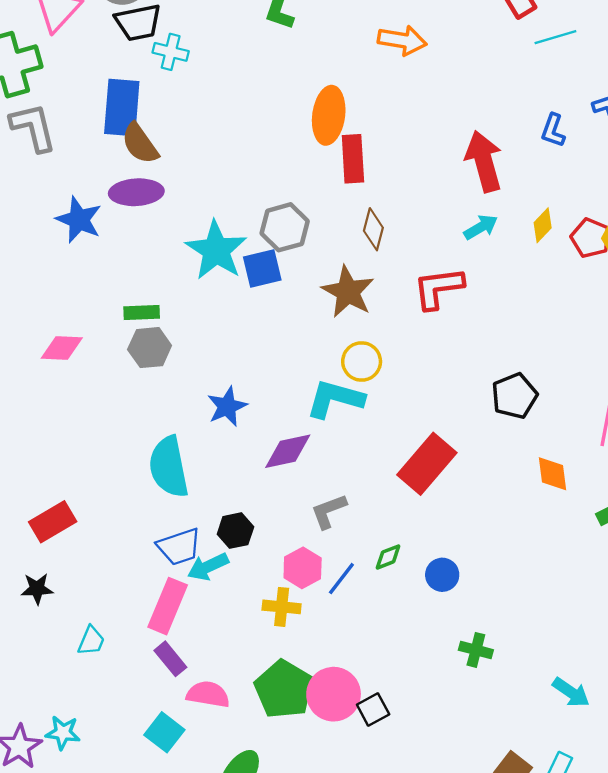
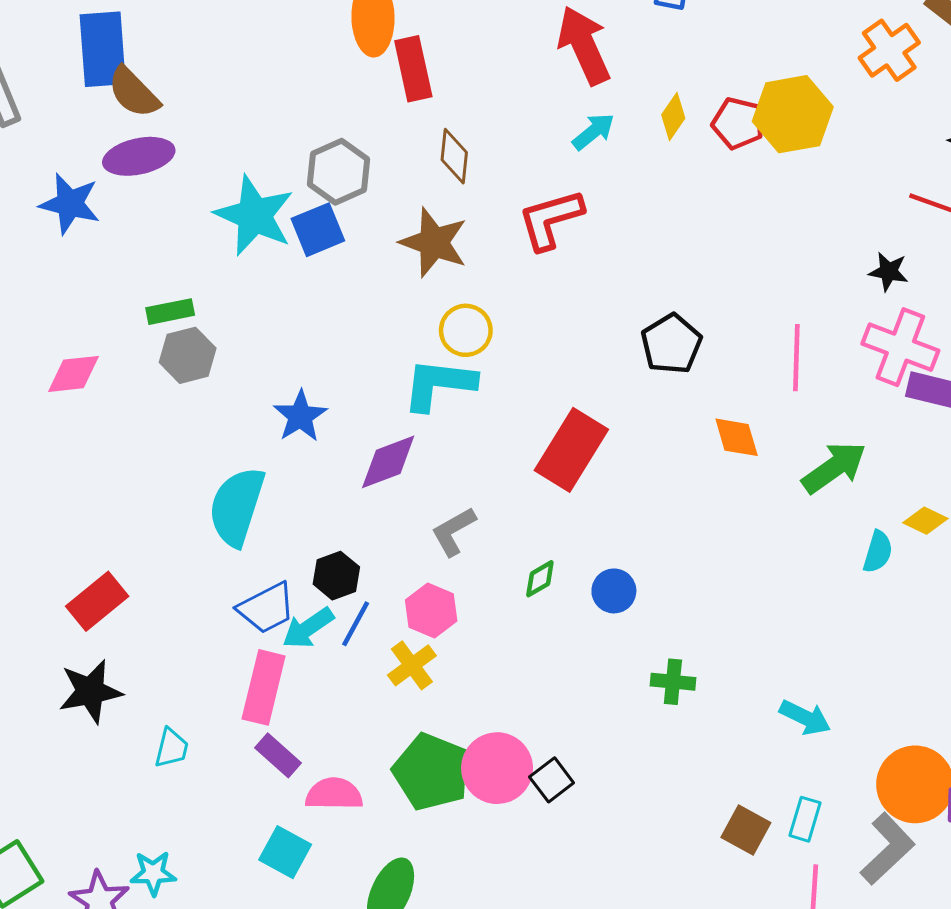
cyan semicircle: (169, 467) -> (237, 507), turned 38
blue line: (341, 579) -> (356, 624), moved
black star: (37, 589) -> (90, 691), size x1.5
yellow cross: (282, 607) -> (412, 665), turned -33

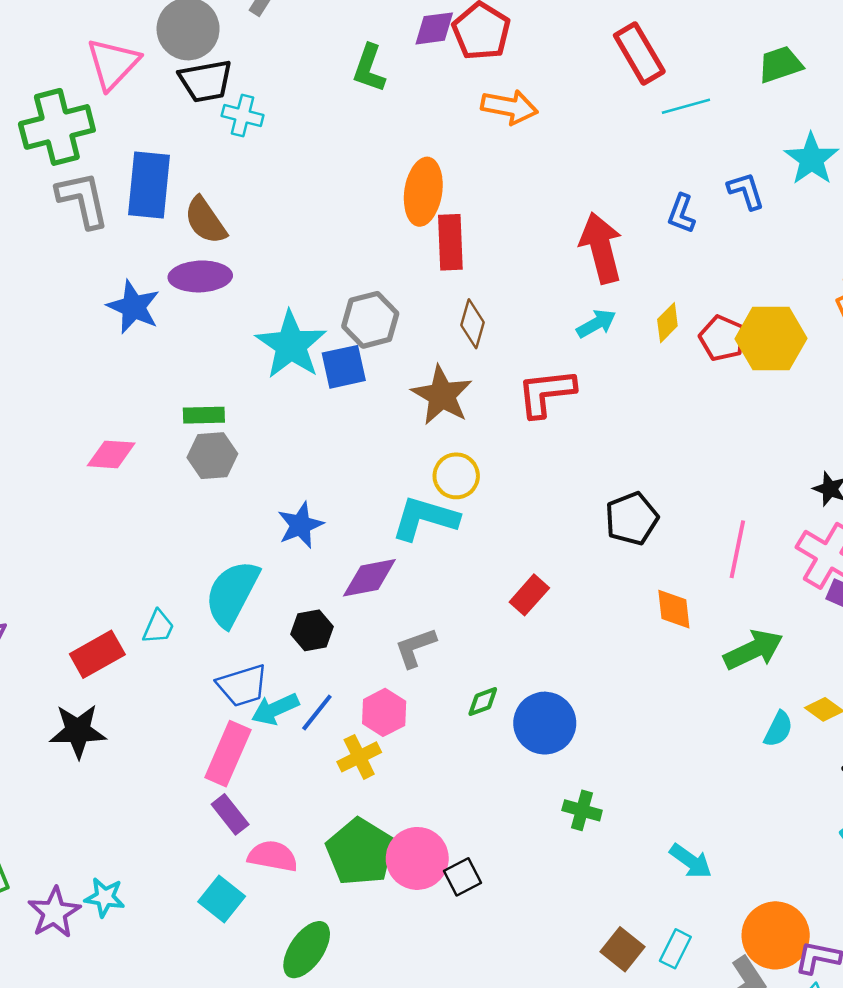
blue rectangle: (103, 49) -> (149, 185), moved
red rectangle: (571, 450) -> (529, 595), size x0.6
black hexagon: (336, 576) -> (312, 630), moved
blue circle: (614, 591) -> (545, 723), size x1.6
cyan trapezoid: (171, 748) -> (158, 627), moved

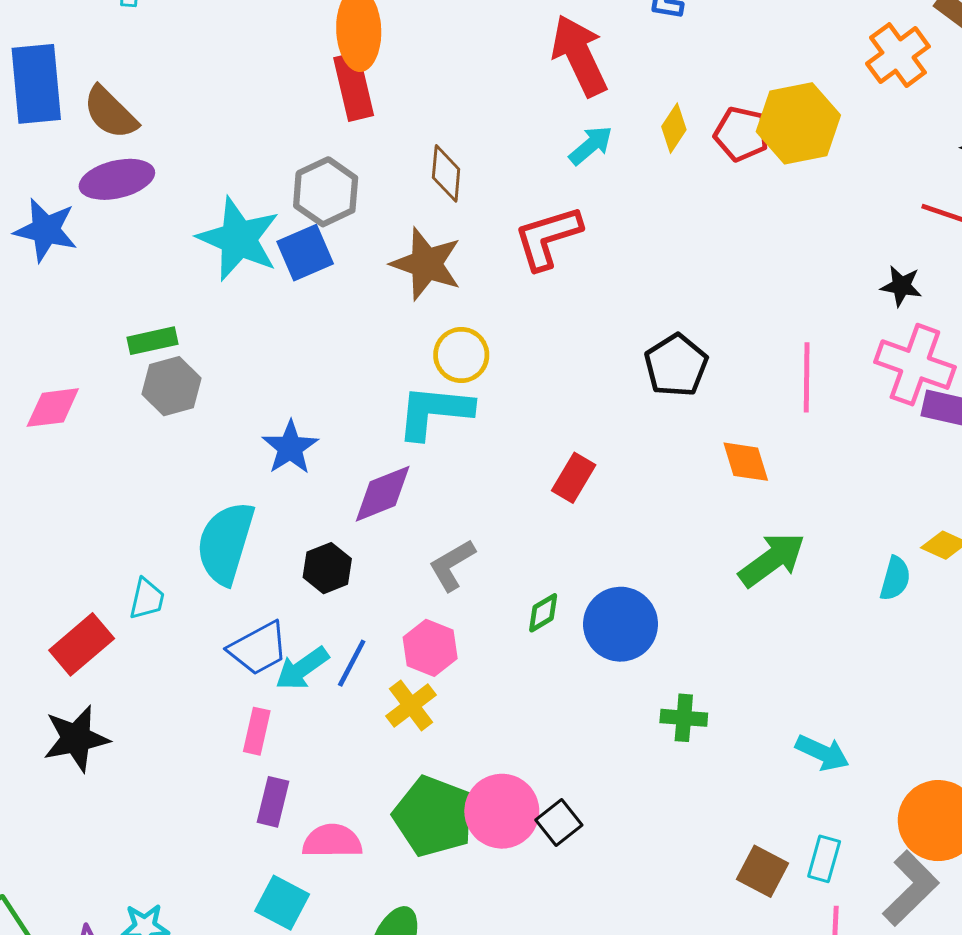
red rectangle: (450, 242) -> (354, 87), moved
green arrow: (753, 650) -> (772, 560), moved
pink rectangle: (228, 754) -> (257, 731), size x0.6
purple rectangle: (230, 814) -> (273, 802), turned 63

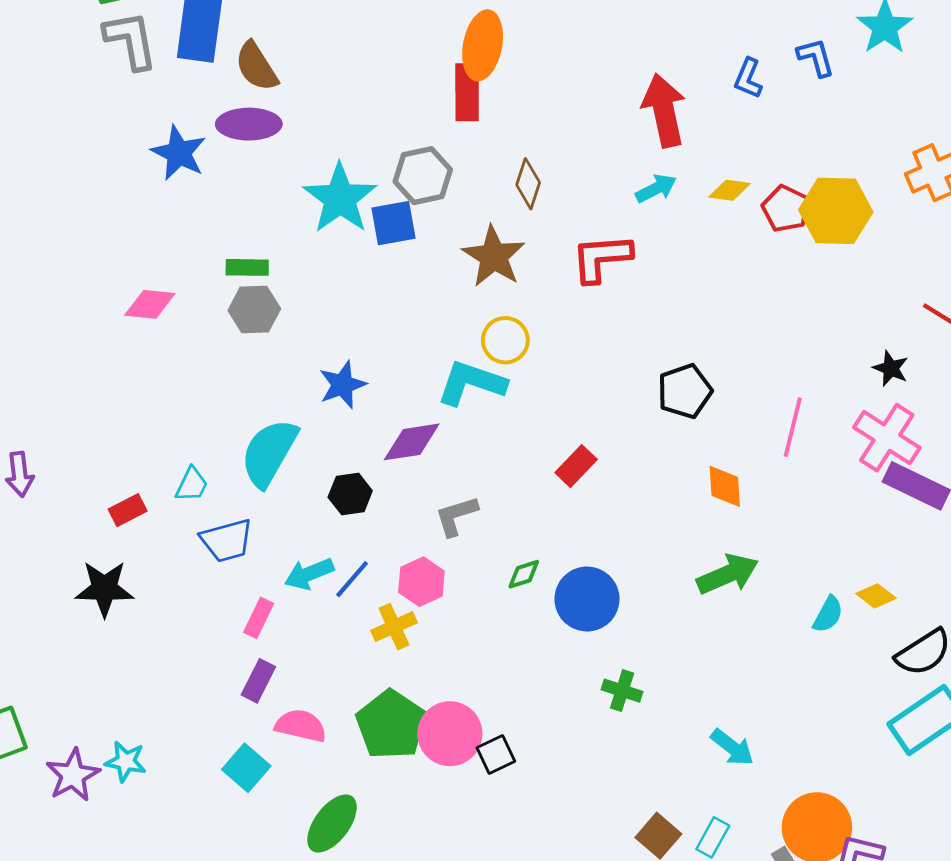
yellow diamond: (674, 128) -> (730, 190), turned 51
red rectangle: (82, 644) -> (128, 510), size x0.7
blue trapezoid: (258, 648) -> (227, 541), moved

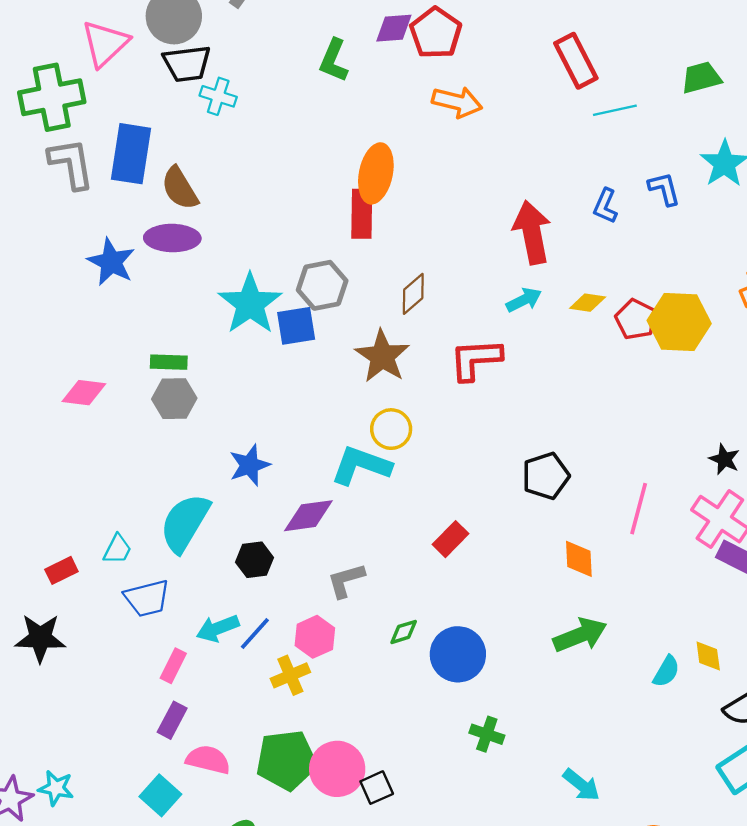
brown diamond: (528, 184) -> (413, 294), turned 30
yellow diamond: (876, 596) -> (708, 656), turned 44
green pentagon: (391, 725) -> (286, 760), turned 30

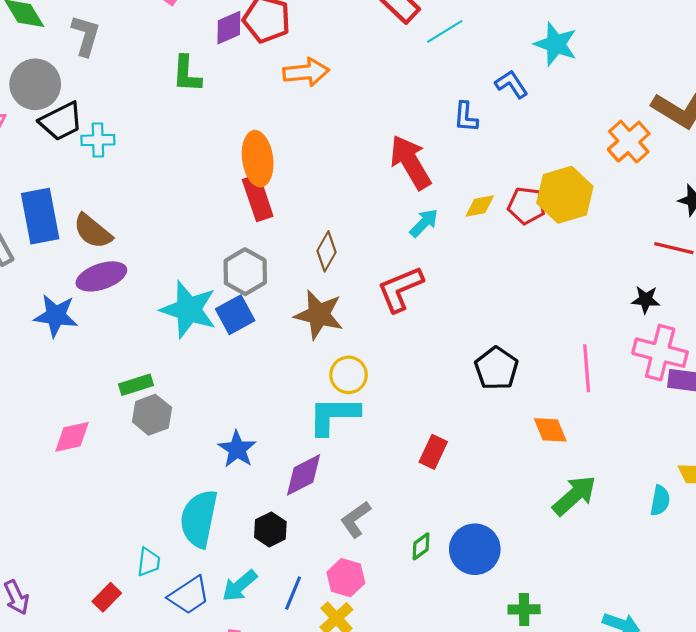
cyan arrow: (218, 628) -> (240, 586), moved

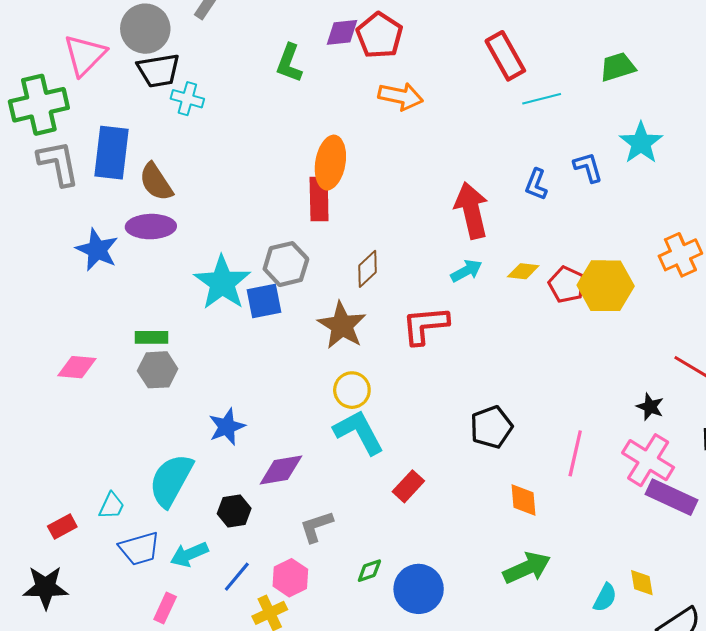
cyan L-shape: (334, 415) -> (359, 432), moved, turned 44

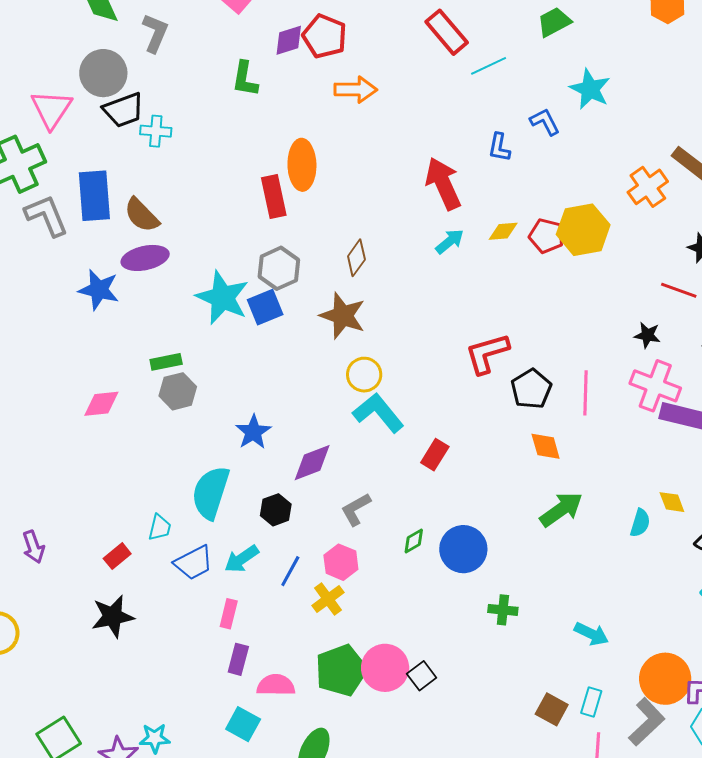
red rectangle: (319, 199) -> (274, 196), moved
red L-shape: (425, 325) -> (487, 353), moved
black pentagon: (491, 427) -> (531, 389), moved

